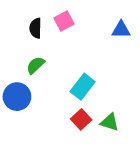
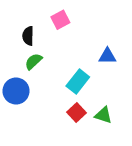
black semicircle: (36, 28) -> (28, 36), moved
blue triangle: (121, 30) -> (107, 56), moved

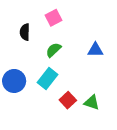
green semicircle: (33, 61) -> (53, 50), moved
cyan rectangle: (78, 82) -> (48, 79), moved

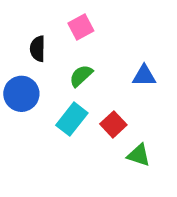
blue circle: (14, 81) -> (21, 94), moved
red square: (68, 100) -> (113, 124), moved

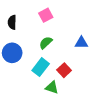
black semicircle: (38, 49) -> (12, 22), moved
green triangle: (139, 155) -> (52, 87), moved

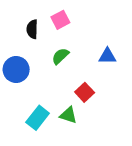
black semicircle: (12, 22) -> (32, 29), moved
cyan rectangle: (41, 67) -> (38, 118), moved

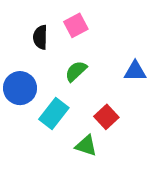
cyan rectangle: (38, 118) -> (54, 113), moved

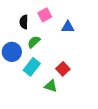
green semicircle: (76, 71) -> (34, 42), moved
blue triangle: (135, 71) -> (68, 27), moved

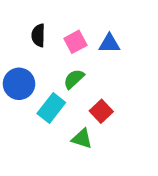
pink square: (45, 15) -> (75, 42), moved
green semicircle: (34, 42) -> (74, 79), moved

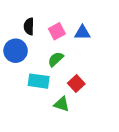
blue circle: (19, 84) -> (16, 51), moved
cyan rectangle: (51, 108) -> (39, 81), turned 60

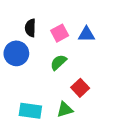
cyan rectangle: (39, 81) -> (30, 111), moved
green triangle: (62, 104) -> (65, 110), turned -35

